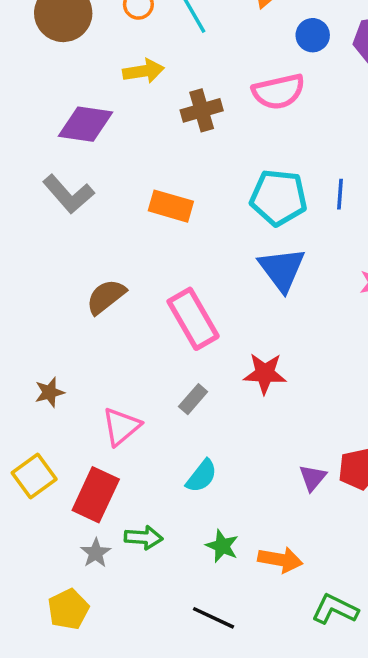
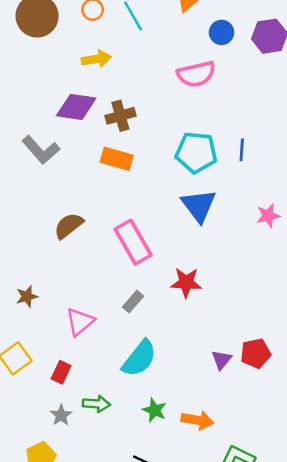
brown cross: (202, 110) -> (120, 116), moved
purple diamond: (85, 124) -> (76, 107), moved
cyan semicircle: (202, 476) -> (139, 358), size x1.5
red rectangle: (96, 495) -> (61, 372), size x0.6

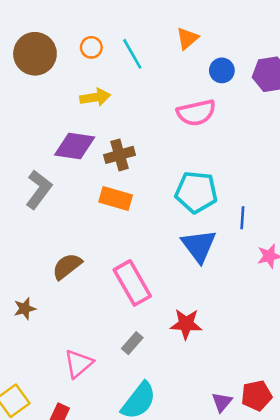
gray L-shape: (41, 150) -> (39, 189), turned -102
blue line: (242, 150) -> (242, 218), moved
brown star: (27, 296) -> (25, 309), moved

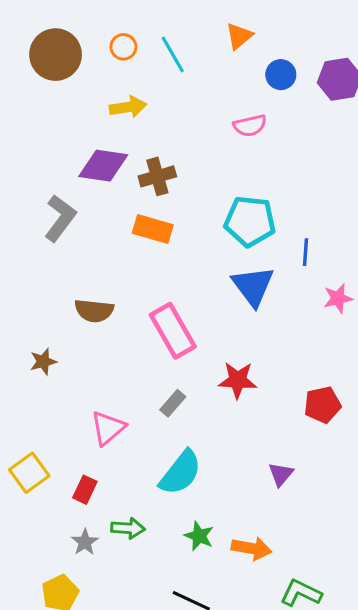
pink semicircle: (196, 113) -> (250, 126), size x0.7
brown semicircle: (67, 266) -> (94, 311), turned -136
red pentagon: (256, 396) -> (322, 405), moved

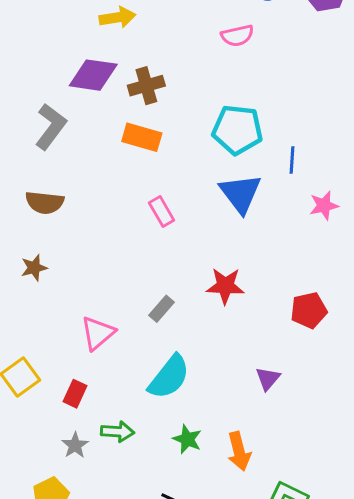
brown semicircle: (94, 311) -> (45, 202), moved
pink rectangle: (173, 331) -> (162, 212), moved, size x0.6
orange arrow: (251, 548) -> (239, 451), turned 66

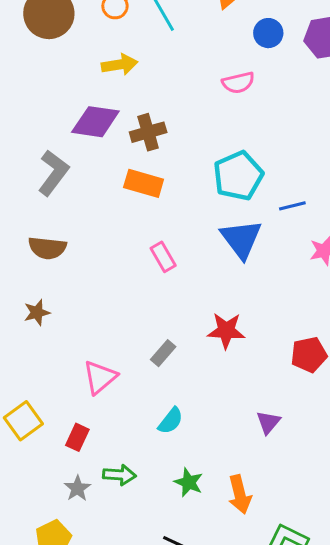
cyan pentagon: (237, 130) -> (238, 176), turned -30
blue line: (292, 160) -> (292, 206), turned 72
cyan semicircle: (169, 377) -> (171, 421), size x0.6

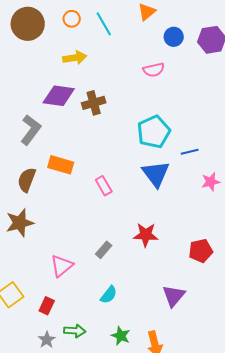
orange rectangle: (144, 183) -> (61, 165), moved
brown semicircle: (47, 248) -> (27, 180), turned 105
brown star: (37, 313) -> (20, 223), size x1.6
purple triangle: (268, 422) -> (174, 296), size x1.4

